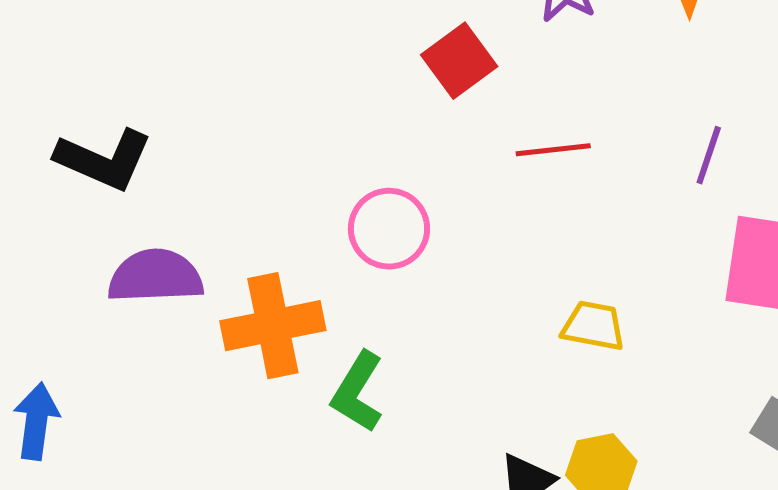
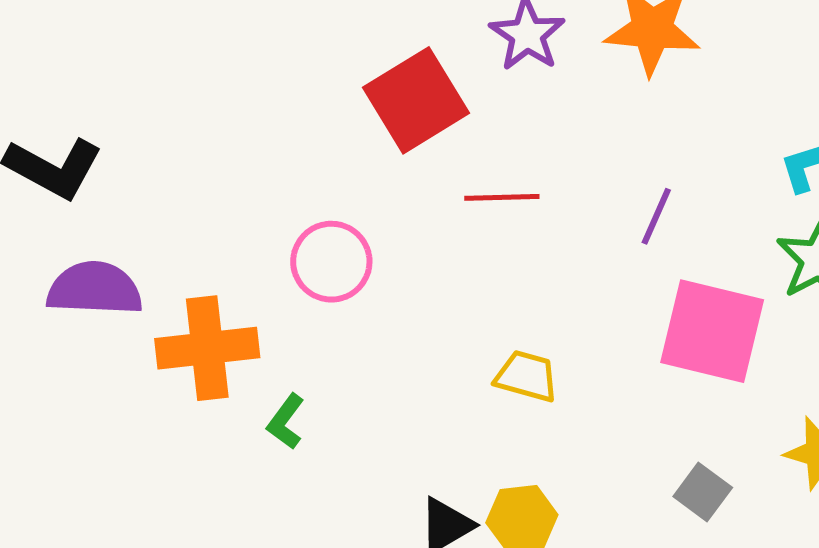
red square: (459, 61) -> (416, 100), size x1.4
green L-shape: (358, 392) -> (286, 422), size x0.7

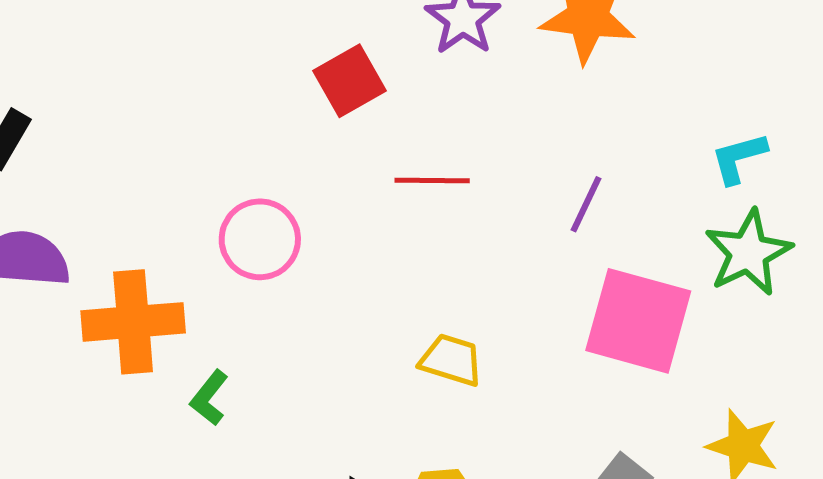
red square: (416, 100) -> (349, 81), size x0.7

